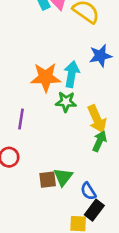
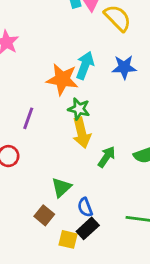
cyan arrow: (72, 74) -> (85, 65), moved
yellow arrow: (97, 119) -> (82, 133), moved
brown square: (48, 180) -> (44, 215), moved, turned 36

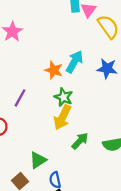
orange star: (62, 79) -> (54, 70), size x0.7
yellow arrow: (82, 133) -> (62, 117), turned 30

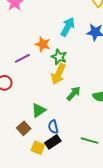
orange star: (54, 70) -> (43, 44), moved
purple line: (20, 98) -> (22, 58), turned 35

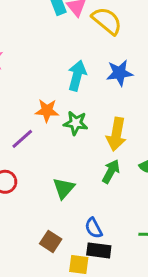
yellow arrow: (58, 74) -> (116, 134), moved
green triangle: (39, 110) -> (64, 188), moved
black rectangle: (53, 142) -> (99, 250), turned 56

